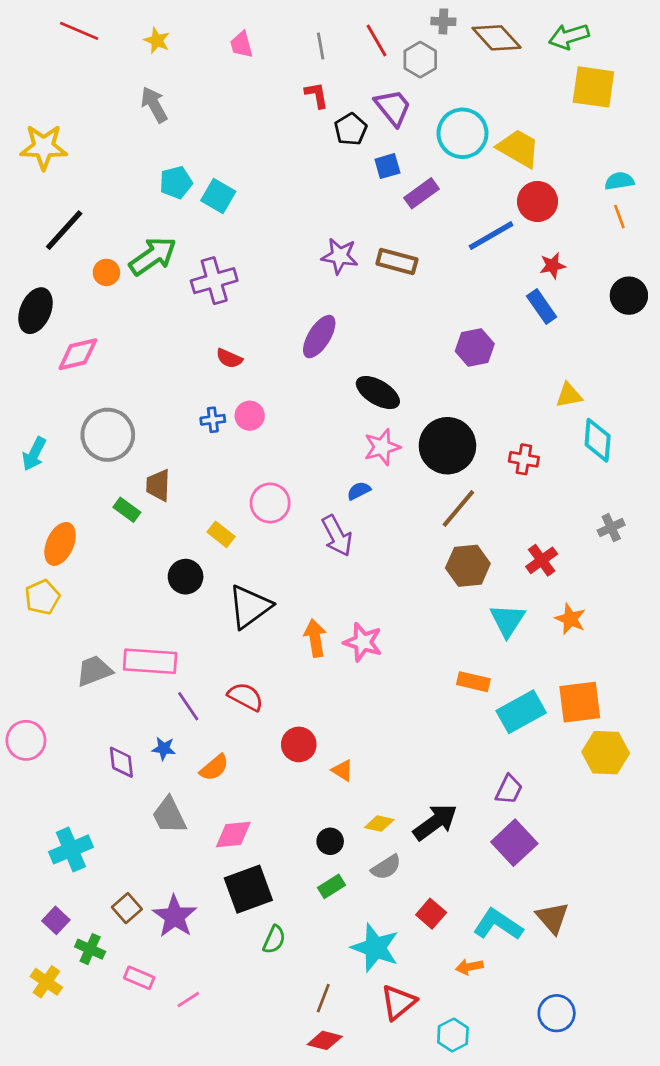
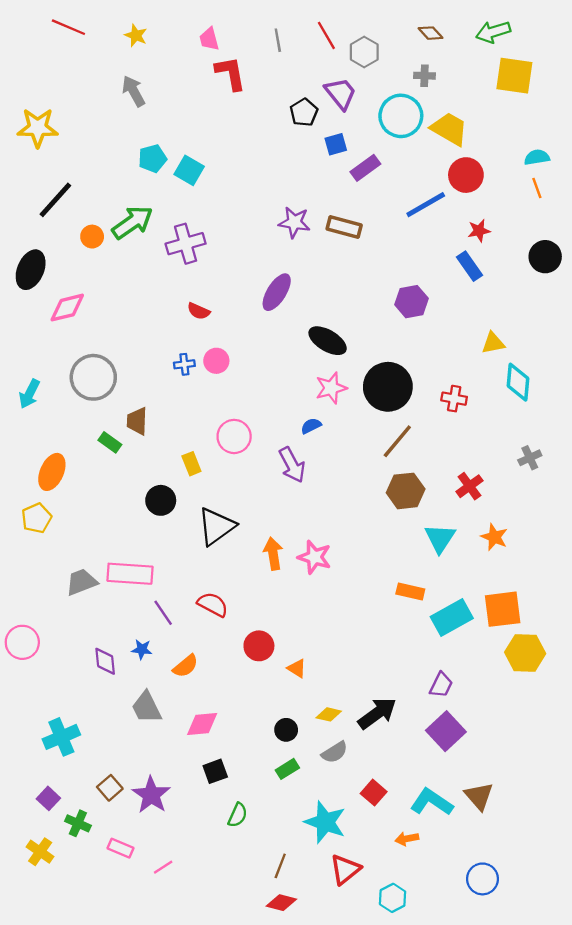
gray cross: (443, 21) -> (425, 76), moved
brown diamond: (497, 38) -> (430, 33), size x0.6
red L-shape: (316, 95) -> (231, 73), moved, size x1.5
yellow rectangle: (221, 534) -> (191, 464), turned 30
black square: (248, 889) -> (215, 771), size x0.6

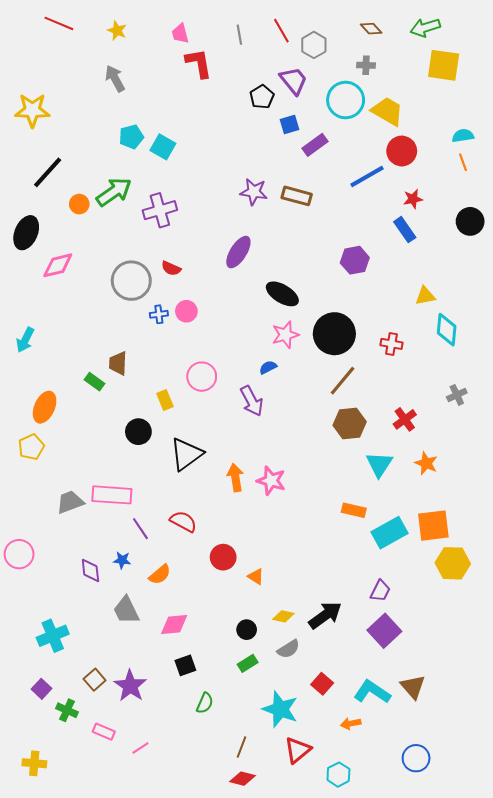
gray circle: (93, 377) -> (131, 281), moved
yellow cross: (40, 852) -> (34, 763), moved, turned -30

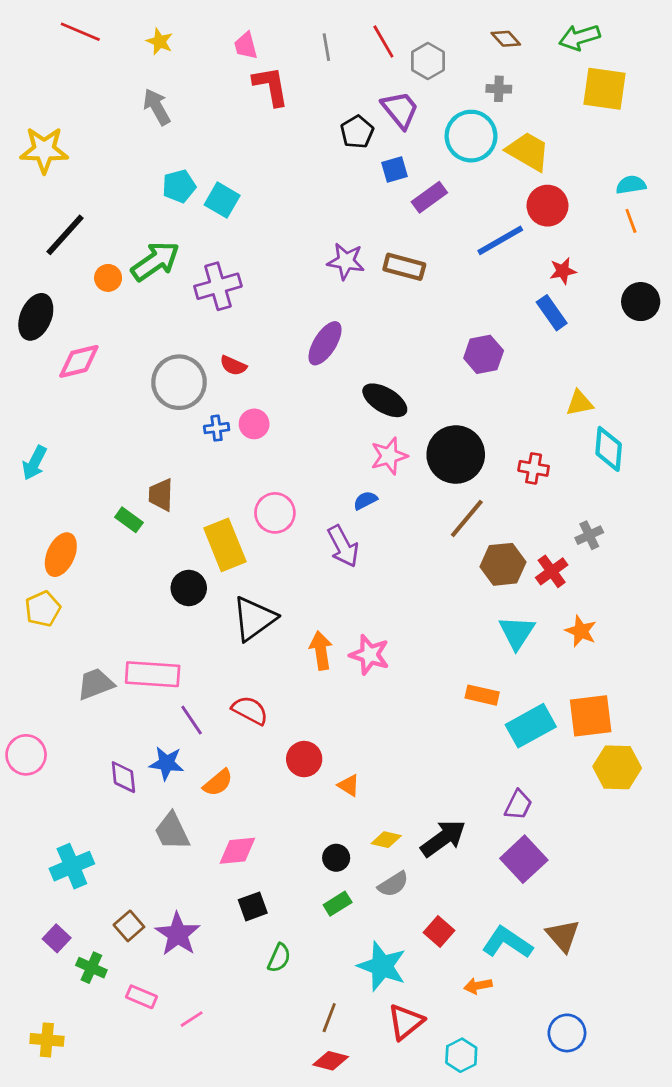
gray cross: (457, 395) -> (589, 535), moved
yellow rectangle: (165, 400) -> (225, 545), size x1.8
brown hexagon: (350, 423) -> (503, 564), moved
blue star: (122, 560) -> (166, 763), size x1.4

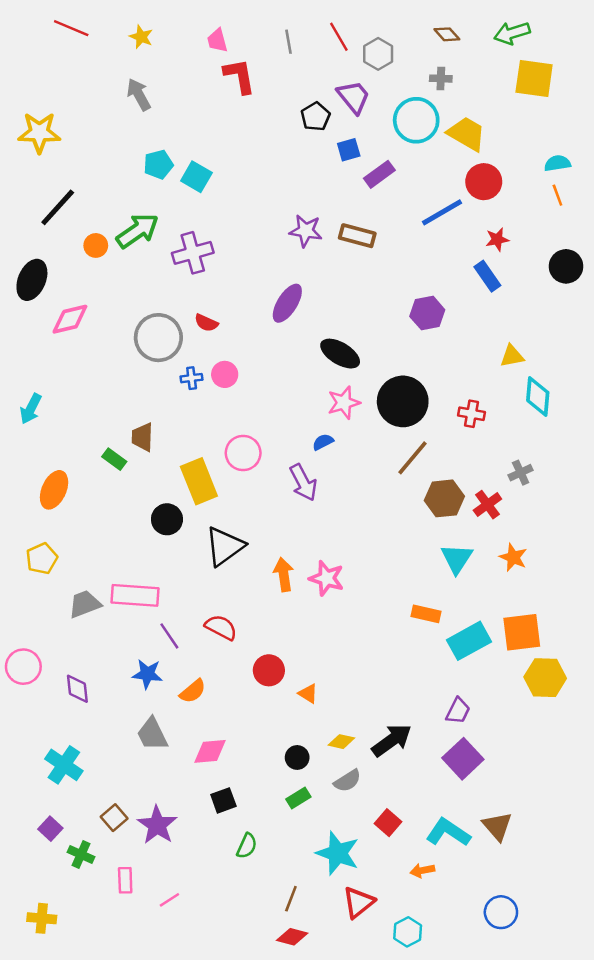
yellow pentagon: (43, 609) -> (42, 559), moved
purple diamond: (123, 777) -> (77, 689), moved
cyan cross: (72, 866) -> (64, 765), turned -33
pink rectangle: (141, 997) -> (125, 880), turned 65

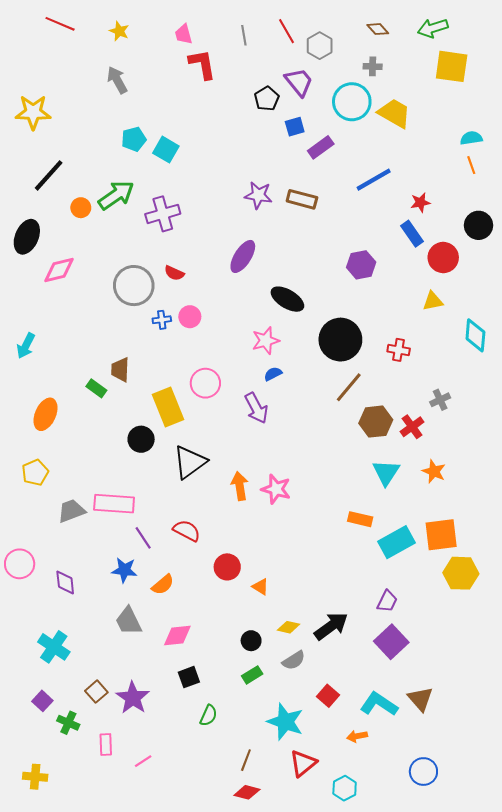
red circle: (484, 182) -> (443, 258), moved
cyan diamond: (538, 397) -> (475, 335), moved
pink star: (344, 403) -> (266, 341), moved

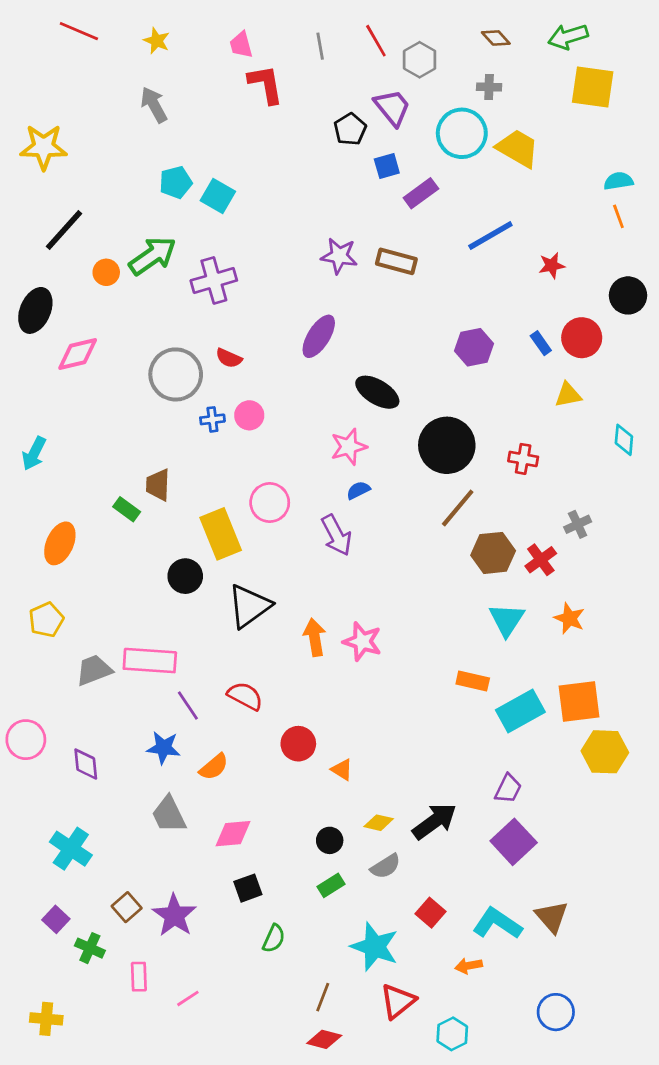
blue rectangle: (412, 234) -> (541, 343), moved, size x0.7
cyan diamond: (475, 335) -> (624, 440), size x0.7

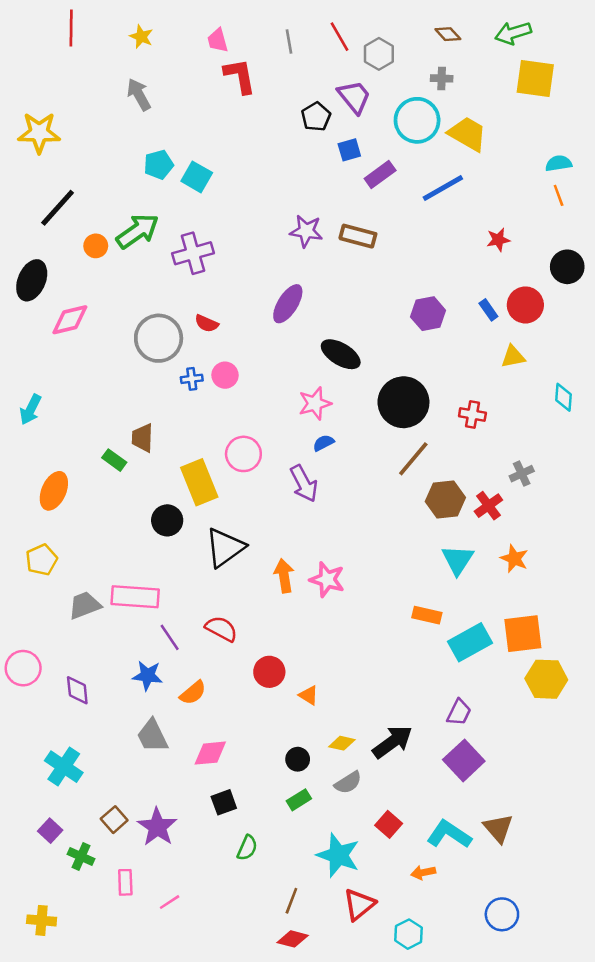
red line: (79, 31) -> (71, 28), turned 68
blue line: (490, 235) -> (443, 188), moved

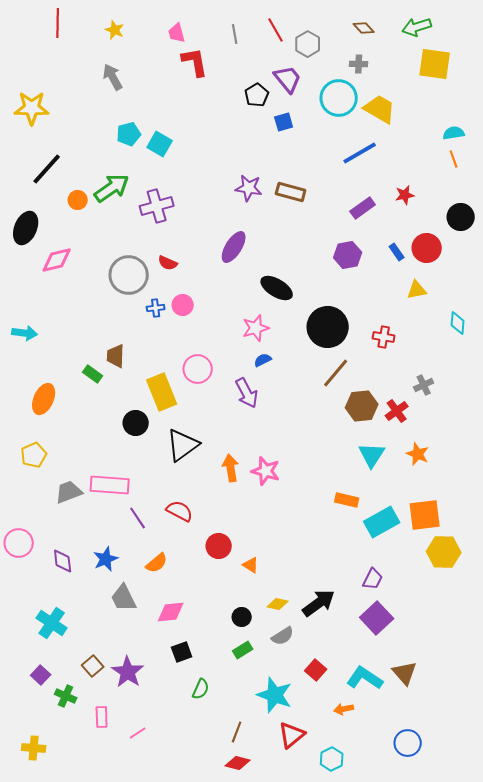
purple rectangle: (380, 174) -> (363, 208), moved
cyan arrow: (30, 410) -> (25, 333), turned -110
blue star: (147, 675) -> (106, 559), moved, turned -30

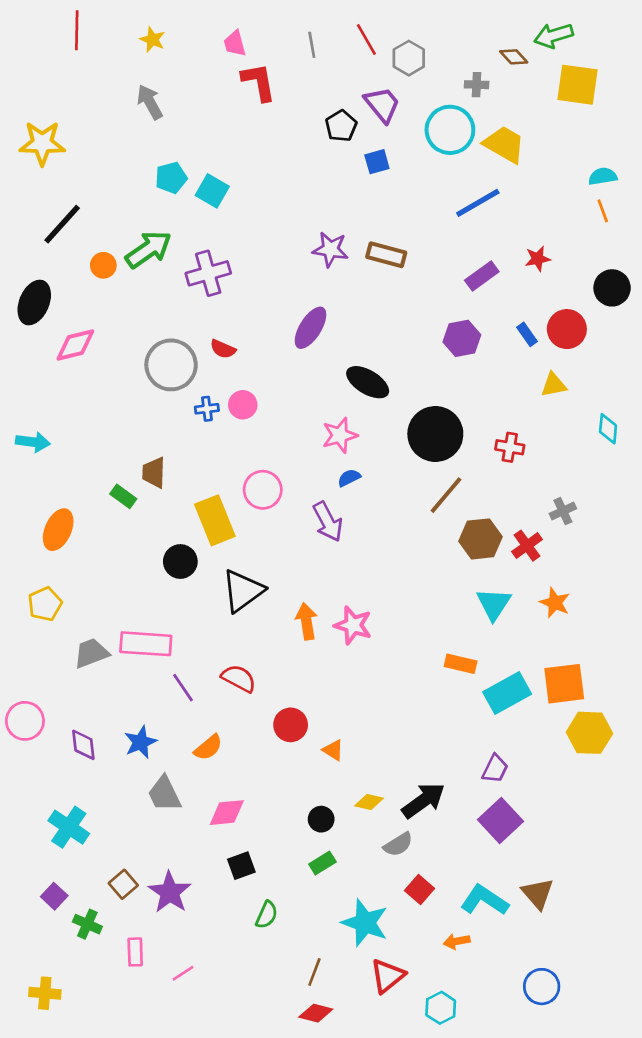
brown diamond: (364, 28) -> (514, 57), moved
gray semicircle: (283, 636) -> (398, 844), moved

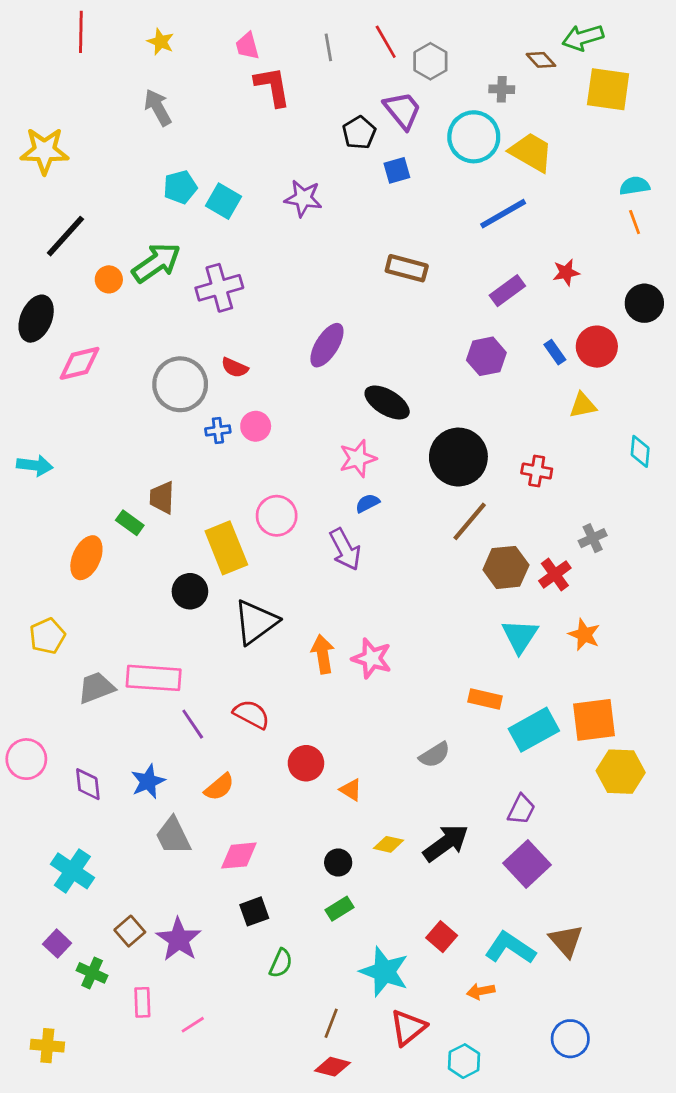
purple star: (330, 249) -> (303, 198), moved
orange ellipse: (58, 530) -> (86, 558), moved
gray semicircle: (398, 844) -> (435, 755), moved

